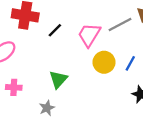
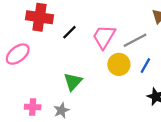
gray line: (120, 25) -> (135, 40), moved
pink cross: (14, 87) -> (33, 107), moved

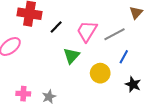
yellow circle: (119, 64) -> (100, 73), moved
green triangle: (73, 82) -> (71, 56), moved

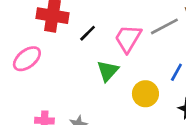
gray line: (115, 34) -> (164, 26), moved

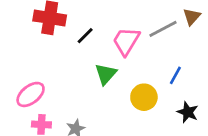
pink ellipse: (27, 59) -> (31, 94), moved

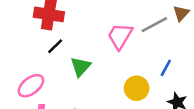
black line: (85, 36) -> (55, 46), moved
green triangle: (106, 74) -> (81, 67), moved

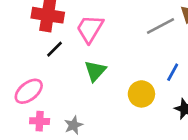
pink trapezoid: (120, 36) -> (90, 29), moved
green triangle: (81, 67) -> (95, 71), moved

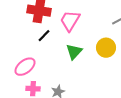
yellow circle: (141, 94) -> (106, 48), moved

